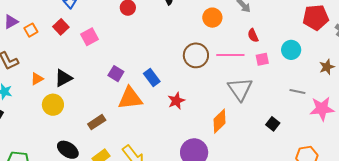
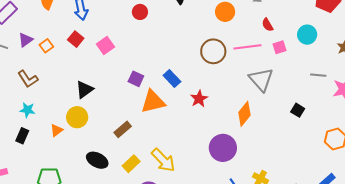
orange triangle: (37, 79) -> (57, 130), moved

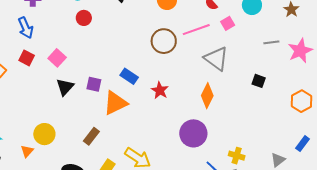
black triangle: (84, 90) -> (65, 87), moved

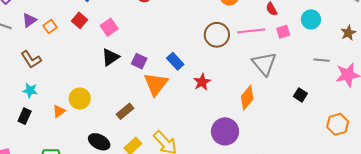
orange triangle: (115, 103) -> (156, 84), turned -40

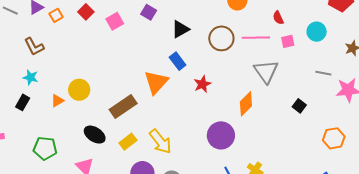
black triangle: (110, 57) -> (180, 29), moved
purple square: (139, 61) -> (149, 12), moved
brown rectangle: (125, 111) -> (123, 107), size x1.5

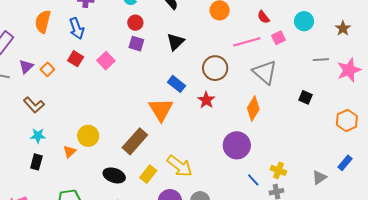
black triangle: (180, 29) -> (175, 42), moved
brown circle: (221, 38) -> (215, 68), moved

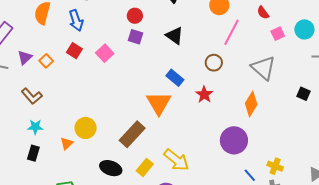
cyan circle: (304, 21) -> (304, 29), moved
black triangle: (175, 42) -> (175, 36), turned -42
pink line: (247, 42) -> (231, 32), moved, turned -48
brown circle: (215, 68) -> (214, 63), size x0.7

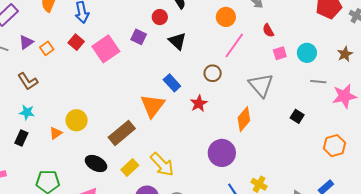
red circle: (135, 16) -> (160, 17), moved
pink square: (105, 53) -> (106, 49), size x1.5

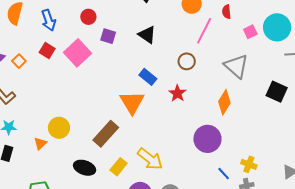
red circle: (160, 17) -> (88, 17), moved
red semicircle: (268, 30) -> (226, 12), moved, turned 32
cyan circle: (307, 53) -> (277, 27), size x1.4
black square: (297, 116) -> (277, 92), size x1.5

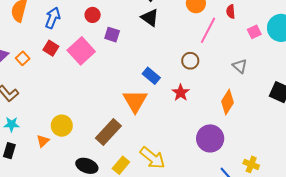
blue arrow: (49, 20) -> (53, 18), turned -140
black triangle: (147, 35) -> (150, 18), moved
gray triangle: (236, 66) -> (240, 66), size x0.6

